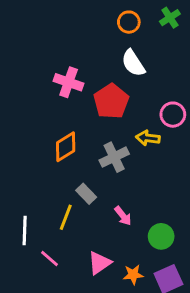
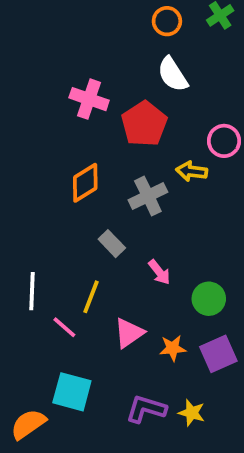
yellow line: (66, 217) -> (91, 297), moved

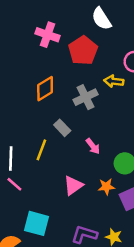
yellow line: (91, 297) -> (41, 150), moved
pink line: (64, 327) -> (14, 184), moved
orange star: (173, 348) -> (106, 187), moved

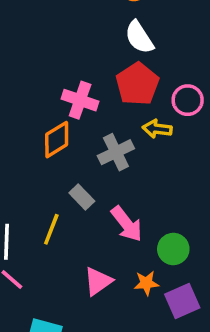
pink cross: (48, 35) -> (80, 100), moved
red pentagon: (83, 51) -> (137, 84), moved
pink arrow: (93, 146) -> (127, 224), size x1.5

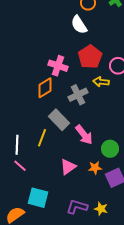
white semicircle: (139, 37) -> (79, 25), moved
gray rectangle: (82, 197) -> (59, 120), size x1.5

